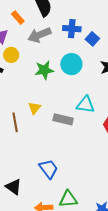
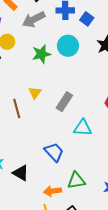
cyan triangle: (86, 105) -> (83, 128), moved
gray rectangle: (63, 119) -> (64, 102), turned -66

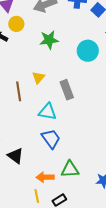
cyan circle: (68, 46) -> (88, 51), moved
gray rectangle: (64, 102) -> (67, 90), turned -60
cyan triangle: (83, 128) -> (48, 112), moved

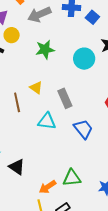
yellow triangle: (38, 78) -> (36, 88), turned -32
blue trapezoid: (51, 139) -> (83, 129), moved
orange arrow: (45, 177) -> (48, 187), turned -30

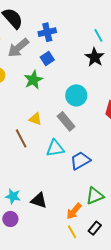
blue square: (92, 17) -> (47, 58), moved, turned 32
cyan circle: (84, 59) -> (76, 95), moved
blue trapezoid: (83, 129) -> (80, 161), moved, turned -65

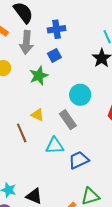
gray arrow: (18, 48) -> (26, 42), turned -50

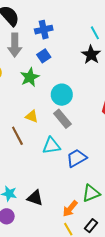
cyan circle: (80, 95) -> (62, 95), moved

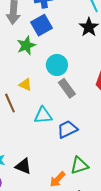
blue square: (44, 56) -> (42, 25), size x1.5
gray rectangle: (62, 119) -> (67, 88), moved

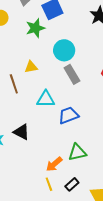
yellow triangle: (25, 85) -> (31, 67), turned -40
black triangle: (23, 166) -> (21, 132), moved

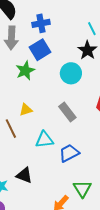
cyan circle: (64, 50) -> (71, 73), moved
green triangle: (77, 152) -> (82, 189), turned -42

